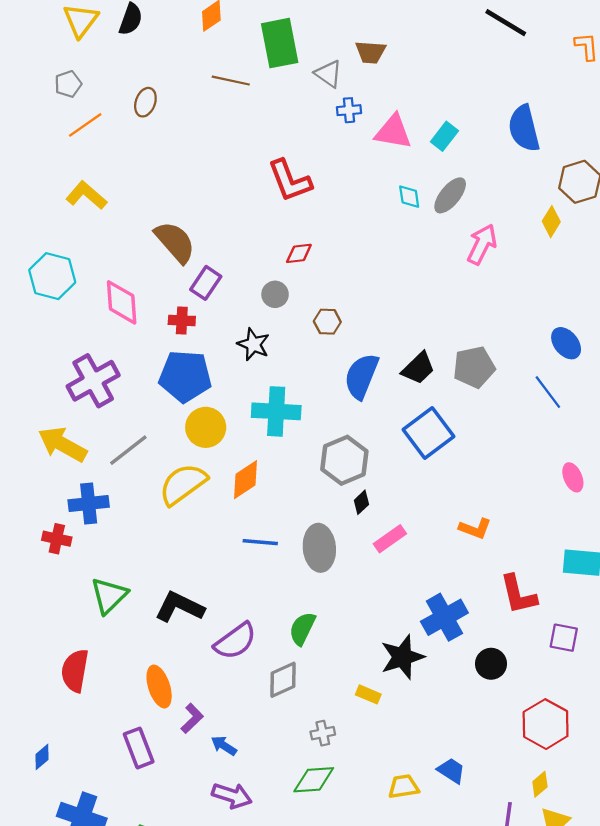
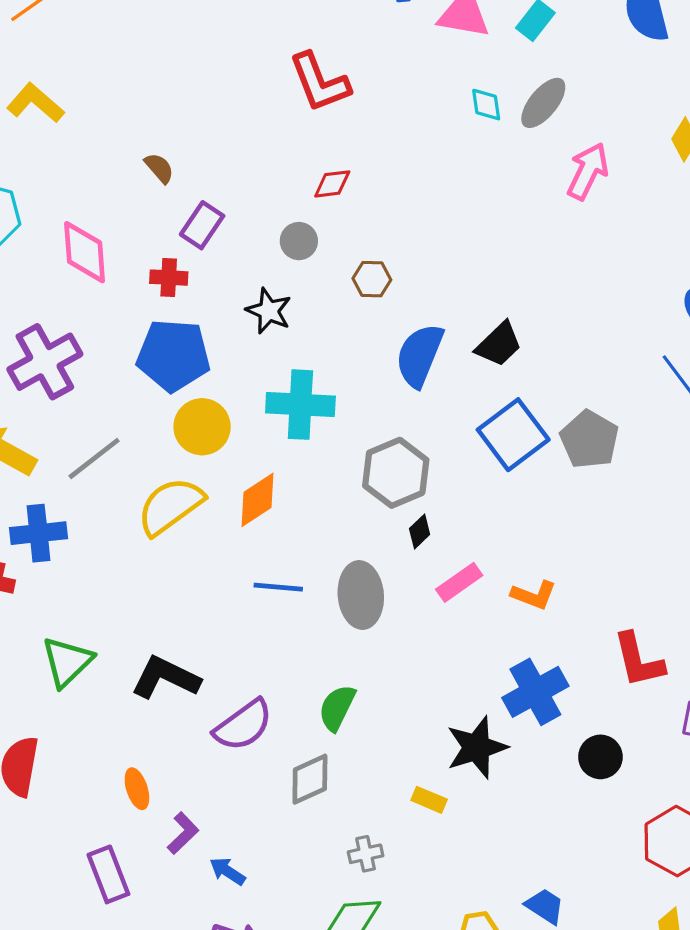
brown semicircle: (175, 242) -> (159, 168), size x0.5
gray pentagon: (474, 367) -> (589, 439), moved, turned -30
orange L-shape: (475, 528) -> (534, 595), moved
orange ellipse: (159, 687) -> (137, 789), size x0.7

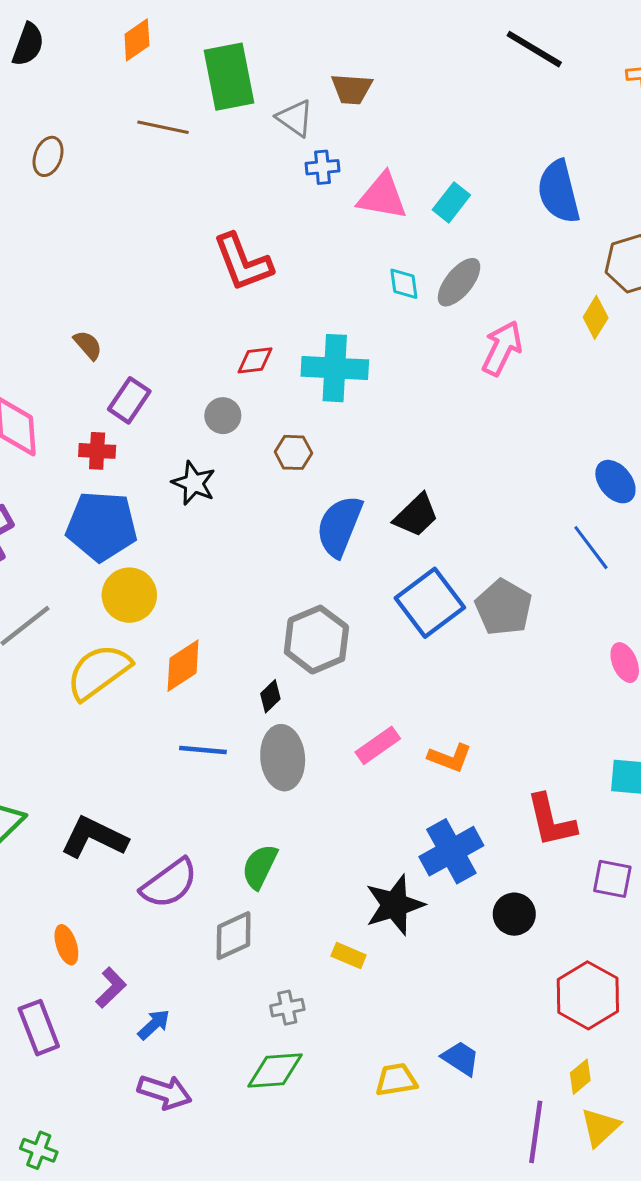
cyan cross: (300, 405) -> (335, 368), moved
black diamond: (420, 532) -> (270, 696), moved
blue arrow: (227, 871) -> (154, 1025), turned 104

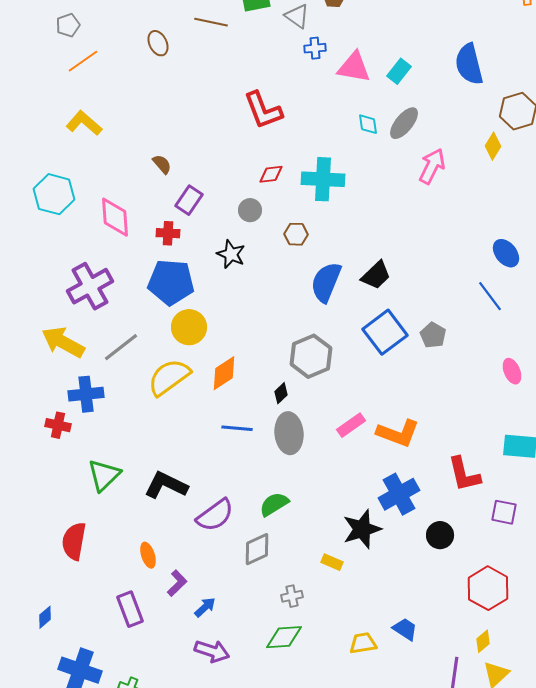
brown ellipse: (48, 156) -> (158, 43), moved, turned -45
gray pentagon: (504, 607) -> (433, 335), size x0.7
orange L-shape: (450, 758) -> (398, 433), size x1.5
green semicircle: (260, 867) -> (274, 504), turned 32

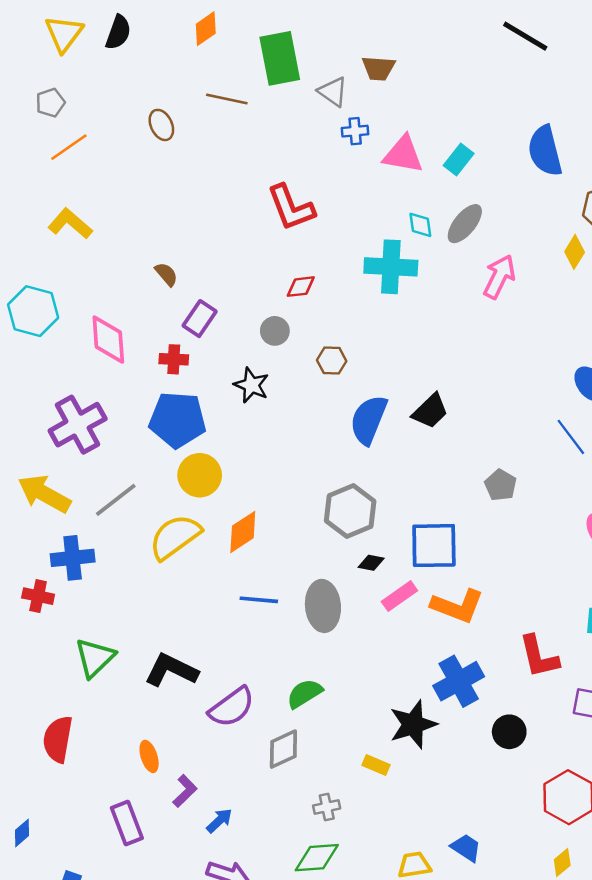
cyan cross: (323, 179) -> (391, 267), moved
blue square: (385, 332) -> (434, 546), moved, turned 36
black diamond: (281, 393) -> (371, 563), moved, turned 55

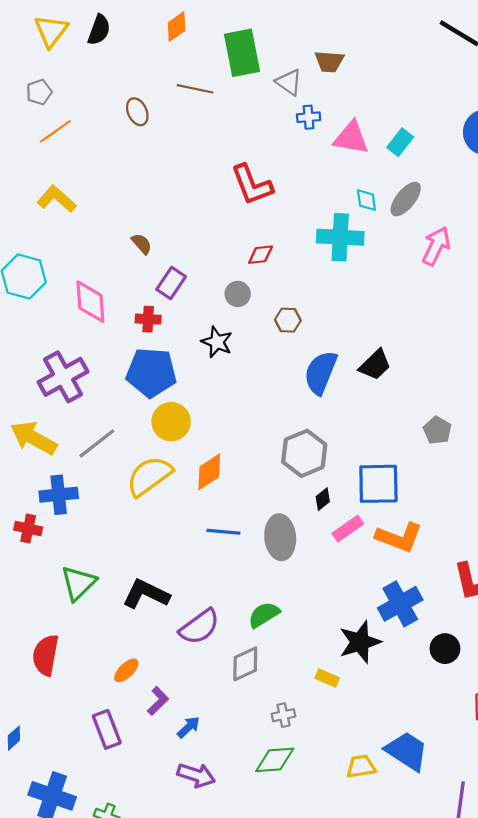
black diamond: (371, 563) -> (323, 499), turned -50
orange ellipse: (149, 756) -> (126, 670), turned 64
blue trapezoid: (466, 848) -> (407, 751), size x1.6

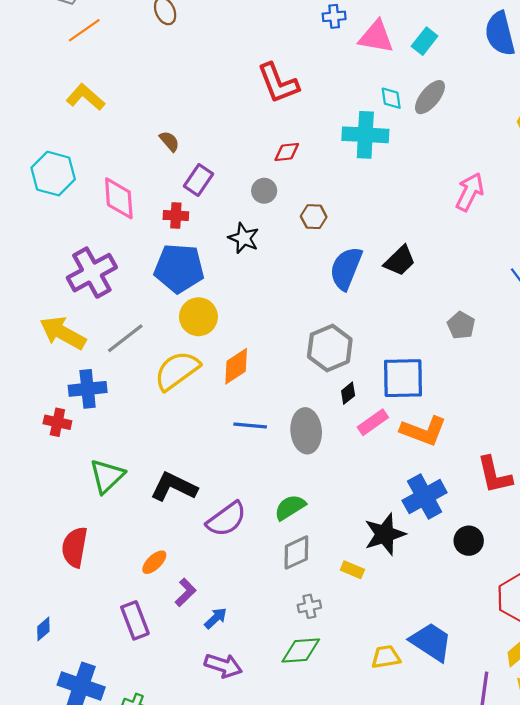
pink arrow: (436, 246) -> (470, 192), moved
gray diamond: (245, 664) -> (296, 553), moved

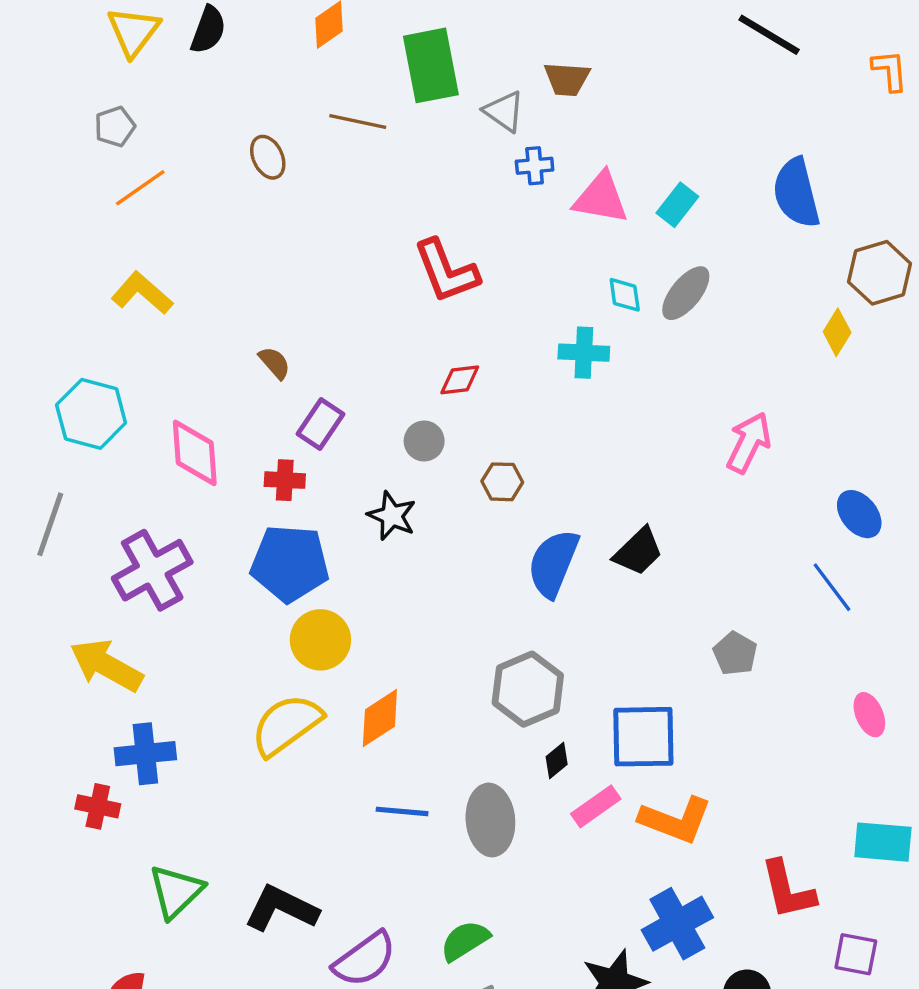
cyan cross: (365, 135) -> (584, 353), size x0.7
gray line: (125, 338) -> (50, 524), moved, turned -33

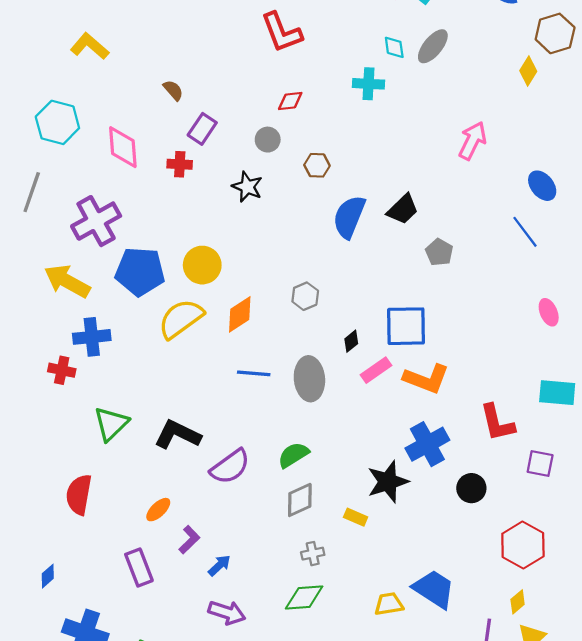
blue pentagon: (290, 563) -> (140, 271), moved
gray pentagon: (735, 653) -> (439, 252), moved
gray hexagon: (528, 689) -> (305, 296), moved, size x0.6

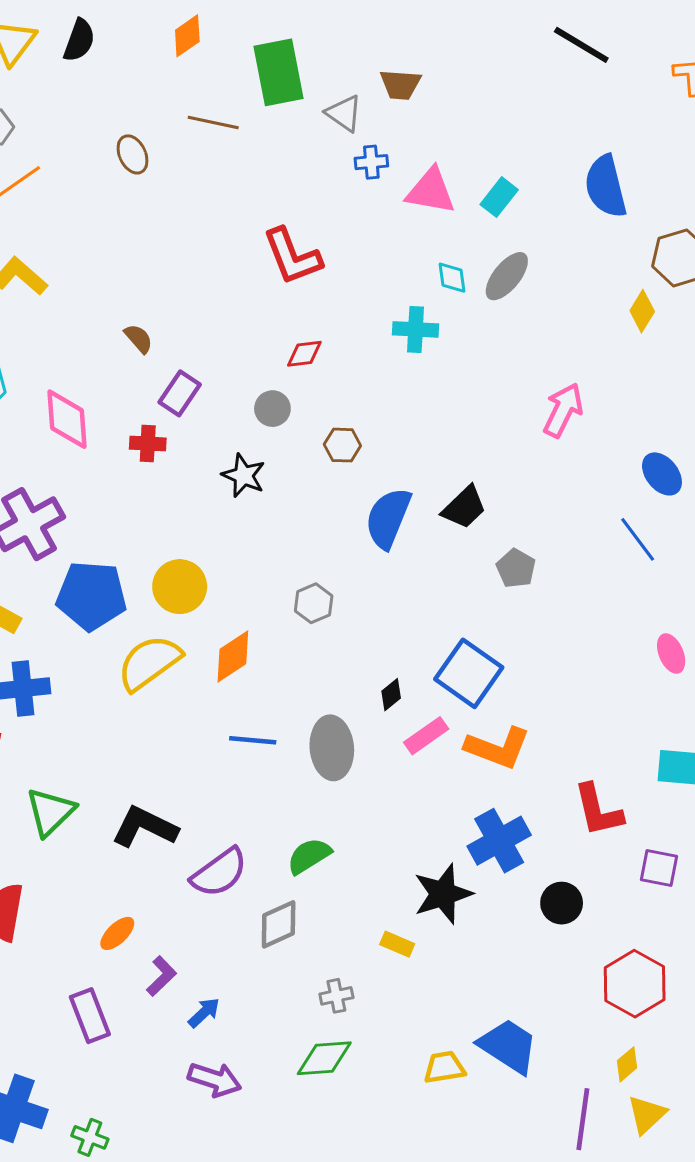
gray hexagon: (305, 296) -> (314, 603), moved
blue square: (406, 326) -> (469, 673), turned 36
gray diamond: (300, 500) -> (279, 924), moved

